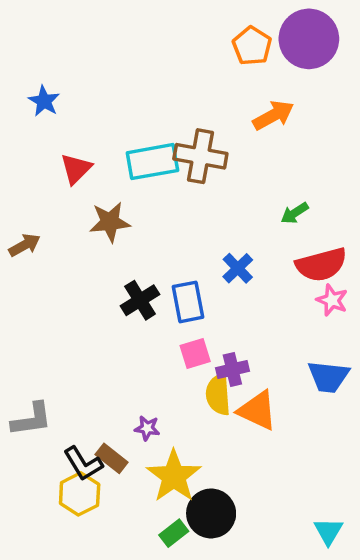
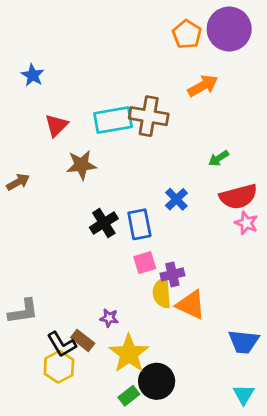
blue trapezoid: (328, 377) -> (244, 342), moved

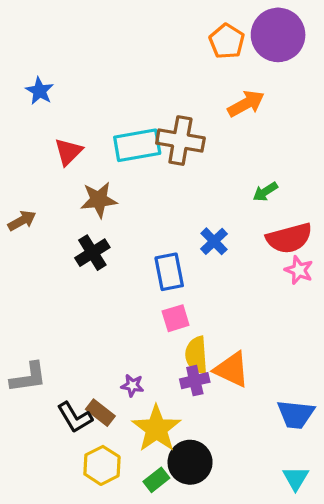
black cross: (104, 223) -> (92, 253), moved
purple cross: (172, 274) -> (195, 381), moved
yellow hexagon: (59, 367) -> (102, 465), moved

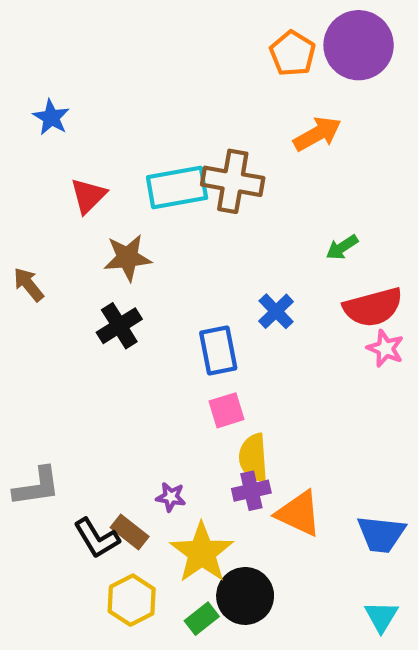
brown arrow: (22, 221) -> (29, 284), turned -100
orange triangle: (232, 369) -> (299, 513), moved

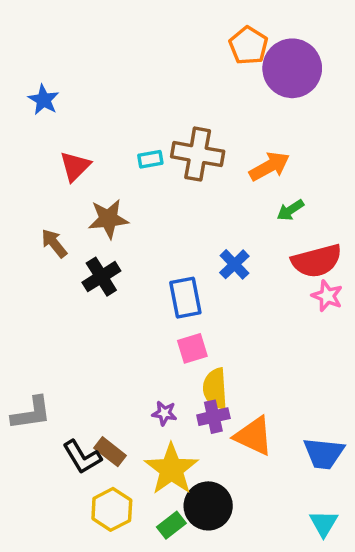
purple circle: (359, 45) -> (292, 68), moved
orange arrow: (317, 134) -> (269, 166), moved
cyan rectangle: (177, 188) -> (150, 159), size x0.5
brown arrow: (29, 284) -> (54, 243), moved
purple star: (171, 497) -> (164, 413), moved

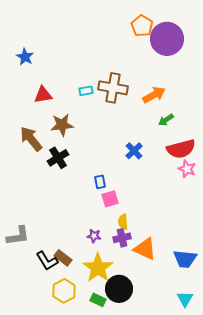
red triangle: (75, 166) -> (43, 95), turned 36
brown arrow: (54, 243) -> (31, 139), size x1.5
blue rectangle: (185, 298) -> (100, 182), moved, size x0.6
yellow semicircle: (215, 389) -> (123, 222), size x0.7
green rectangle: (171, 525) -> (98, 300), turned 63

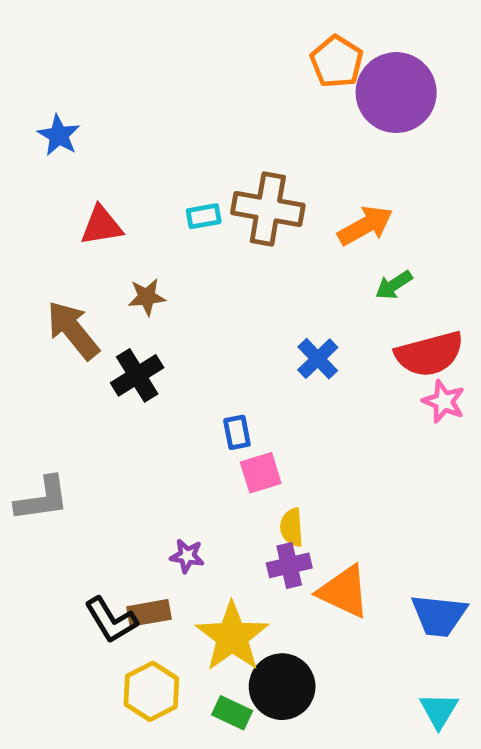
brown star: (62, 125) -> (147, 297), size x0.7
gray L-shape: (18, 236) -> (42, 499), moved
purple star: (94, 236) -> (187, 556), moved
brown rectangle: (63, 258) -> (149, 613), turned -48

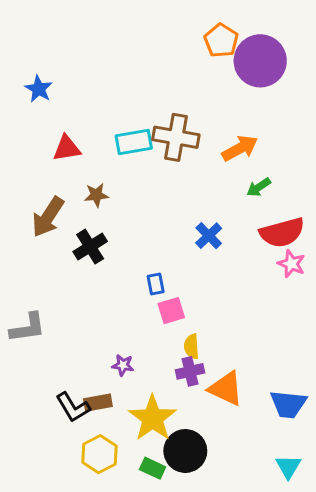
cyan rectangle: (204, 216) -> (134, 142), size x1.6
brown arrow: (73, 330) -> (48, 217), turned -108

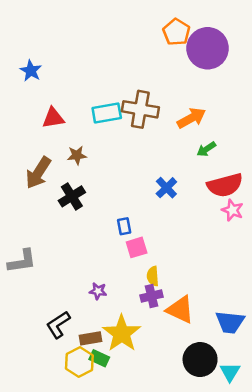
brown rectangle: (98, 403) -> (91, 338), moved
black L-shape: (73, 407) -> (58, 325), turned 88
black circle: (185, 451) -> (200, 360), moved
green rectangle: (153, 468) -> (99, 358), moved

